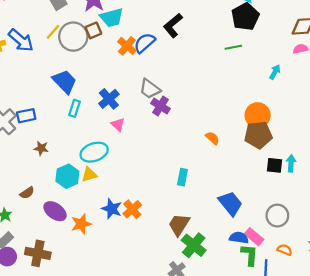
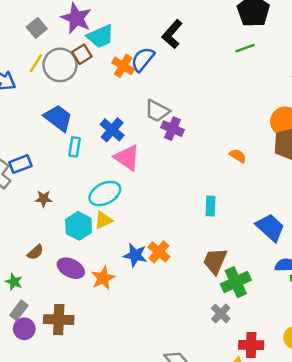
pink triangle: (118, 125) -> (127, 158), size x1.6
green cross: (194, 245) -> (236, 282), turned 35

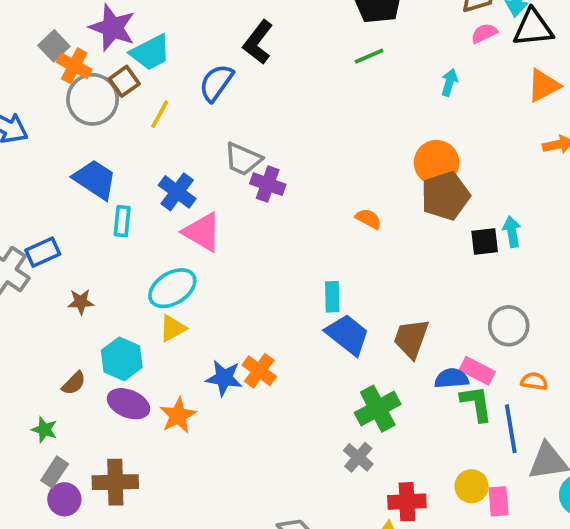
yellow line: (36, 63) -> (160, 114), moved
orange cross: (123, 66) -> (74, 66), moved
cyan hexagon: (79, 226) -> (122, 359), moved
blue trapezoid: (270, 227) -> (348, 335), moved
brown trapezoid: (215, 261) -> (411, 339), moved

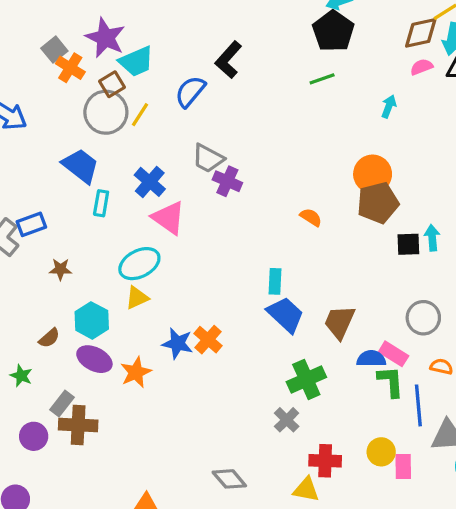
gray circle: (93, 99) -> (106, 112), moved
gray rectangle: (55, 472) -> (62, 403), moved

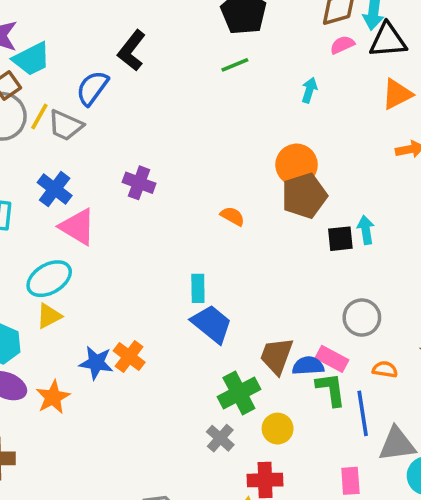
gray trapezoid: (208, 158) -> (65, 125), moved
brown trapezoid: (339, 322) -> (276, 356), moved
yellow circle: (381, 452) -> (278, 429), moved

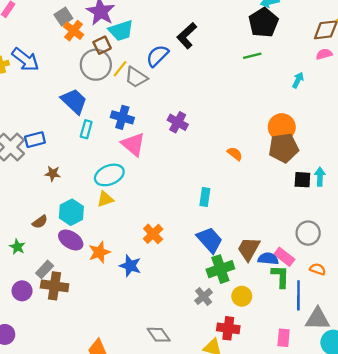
blue cross: (55, 189) -> (122, 117), turned -30
blue trapezoid: (212, 324) -> (210, 240), moved
blue star: (96, 363) -> (130, 266), moved

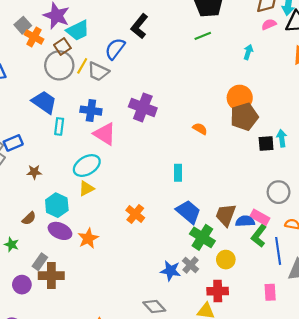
purple cross: (178, 122) -> (143, 107), size x1.4
blue star: (130, 266) -> (171, 271), moved
green cross: (220, 269) -> (202, 237), turned -30
green L-shape: (280, 276) -> (259, 236), turned -135

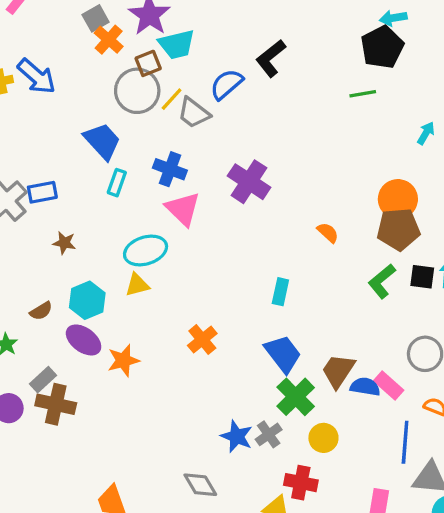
green L-shape: (259, 236) -> (382, 281), moved

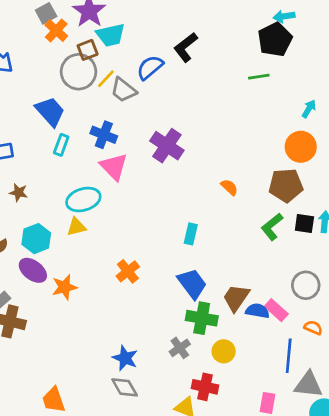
orange circle: (398, 199) -> (301, 147), moved
green cross: (296, 397) -> (202, 318), turned -36
blue star: (237, 436) -> (125, 358), moved

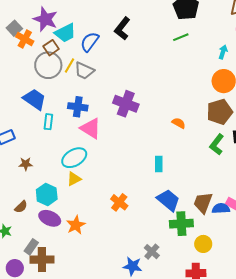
blue semicircle: (150, 67) -> (90, 42), moved
gray cross: (180, 348) -> (152, 252), moved

